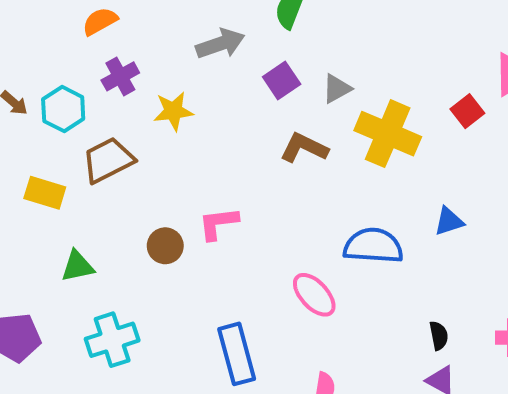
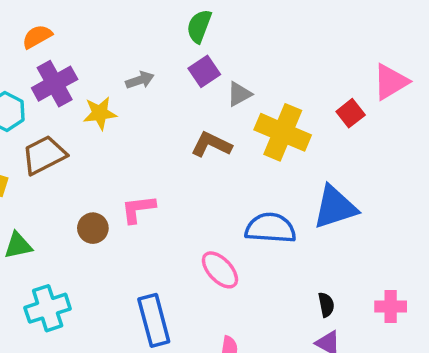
gray arrow: (220, 44) -> (140, 80), moved, size x0.7
purple cross: (120, 76) -> (55, 84), size x1.4
purple square: (282, 80) -> (204, 71), moved
blue triangle: (449, 221) -> (335, 207), size x1.8

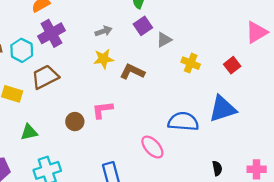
yellow star: (100, 113) -> (104, 59), moved
red square: (351, 113) -> (232, 65), moved
yellow cross: (283, 132) -> (191, 63), size x0.6
brown L-shape: (211, 145) -> (132, 72), moved

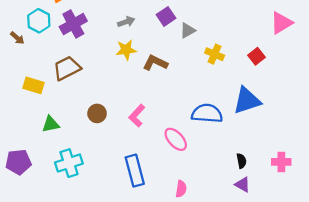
cyan hexagon: (22, 50) -> (39, 21), moved
pink L-shape: (102, 110) -> (137, 116), moved, turned -40

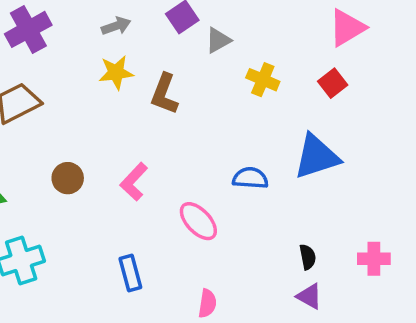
pink triangle: (281, 23) -> (347, 28), moved
brown L-shape: (155, 63) -> (164, 94), turned -95
blue semicircle: (207, 113) -> (250, 178), size x0.7
blue rectangle: (135, 171) -> (130, 273), size x0.7

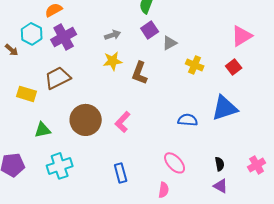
brown circle: (68, 178) -> (86, 120), size x1.8
pink ellipse: (198, 221) -> (175, 163), moved
pink cross: (374, 259) -> (257, 165), turned -30

